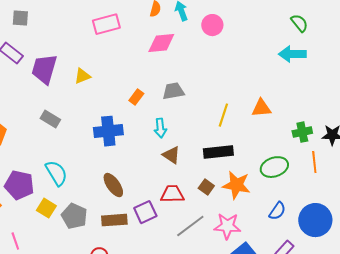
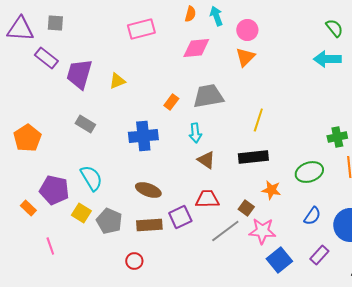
gray trapezoid: (173, 91) -> (208, 96), size x1.4
orange triangle: (261, 108) -> (245, 57), moved, turned -40
brown ellipse: (113, 185) -> (148, 190), turned -35
orange star: (236, 185) -> (271, 190), size x0.7
brown square: (206, 187) -> (246, 208), moved

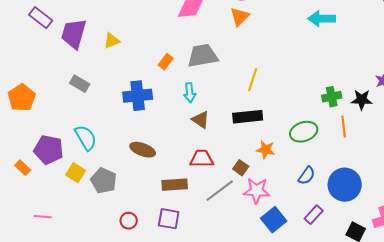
purple square: (180, 217) -> (169, 219), moved, turned 35
brown rectangle: (149, 225) -> (175, 185), moved
pink line: (50, 246) -> (43, 217), moved, turned -66

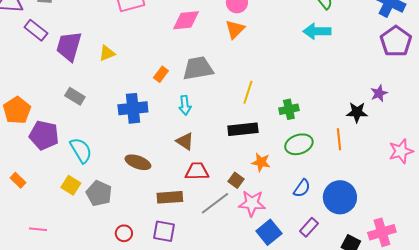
green cross: (332, 97) -> (289, 109), moved
brown triangle: (201, 120) -> (185, 141), moved
purple pentagon: (49, 150) -> (44, 135), moved

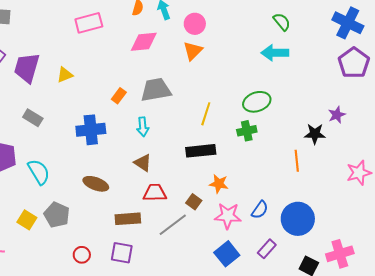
green ellipse: (299, 144) -> (257, 102), moved
yellow square: (71, 185) -> (27, 220), moved
pink star: (252, 203) -> (228, 216), moved

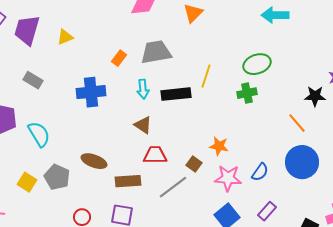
black rectangle: (201, 151) -> (176, 94), moved
orange line: (297, 161) -> (297, 123), turned -35
brown ellipse: (96, 184) -> (94, 161), moved
blue circle: (298, 219) -> (302, 162), moved

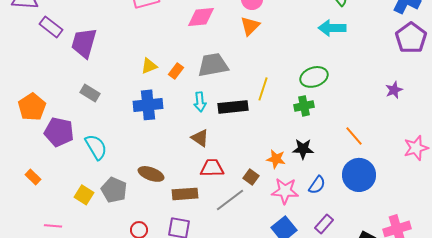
yellow triangle: (65, 37) -> (149, 66), moved
black star: (315, 96) -> (303, 149), moved

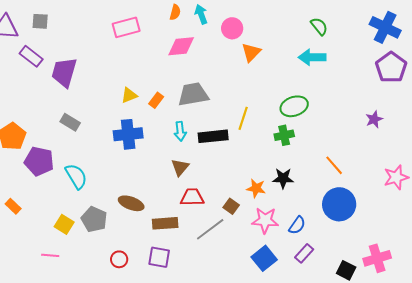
orange triangle: (250, 26) -> (251, 52), moved
brown triangle: (200, 138) -> (180, 167), turned 36
blue semicircle: (317, 185) -> (297, 225), moved
pink line: (53, 226) -> (50, 255), moved

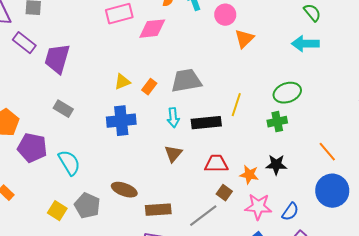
pink diamond: (181, 46) -> (152, 29), moved
red trapezoid: (192, 197) -> (216, 164), moved

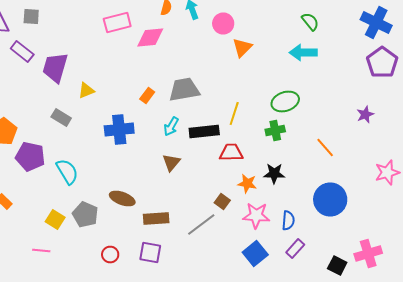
yellow triangle: (122, 82) -> (86, 90), moved
cyan arrow: (173, 118) -> (171, 126), turned 36
orange line: (327, 152) -> (325, 148), moved
red trapezoid: (216, 164) -> (231, 152), moved
blue semicircle: (290, 212) -> (288, 220), turned -30

